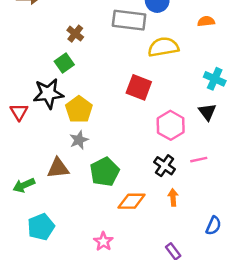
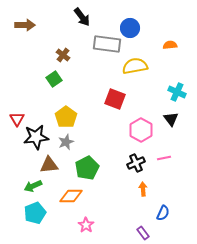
black star: (48, 94) -> (36, 137), moved
black cross: (165, 166) -> (136, 163), turned 30
green arrow: (24, 185) -> (33, 186), moved
orange diamond: (131, 201) -> (71, 196), moved
blue semicircle: (213, 226) -> (163, 213), moved

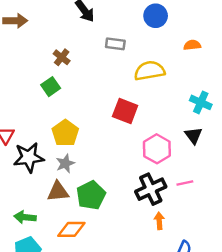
blue circle: (130, 28) -> (156, 16), moved
gray rectangle: (107, 44) -> (115, 44), size x0.6
black cross: (136, 163) -> (151, 189), size x1.4
brown triangle: (49, 165) -> (58, 192), moved
green arrow: (33, 186) -> (25, 217), turned 30

